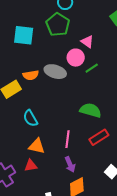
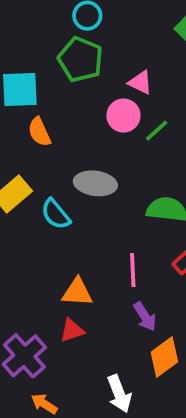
gray ellipse: (55, 72) -> (95, 183), moved
orange semicircle: (31, 75) -> (39, 132), moved, turned 84
cyan semicircle: (30, 118) -> (56, 214), moved

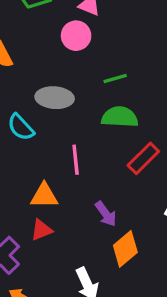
green line: (157, 131) -> (115, 79), moved, turned 30
pink line: (133, 270) -> (76, 160), moved

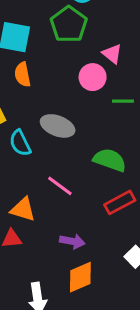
green line: (115, 79) -> (123, 101), moved
pink line: (76, 160) -> (60, 186), turned -64
purple arrow: (106, 214) -> (72, 241), turned -60

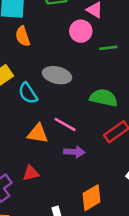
orange triangle: (23, 209) -> (38, 134), moved
purple arrow: (72, 241) -> (74, 152), moved

